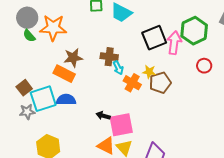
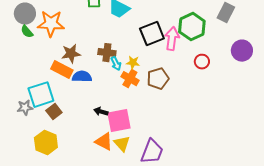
yellow star: (149, 72) -> (133, 63), moved
brown square: (24, 88) -> (54, 112), moved
blue semicircle: (66, 100) -> (82, 77), moved

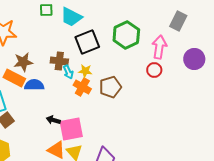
green hexagon: (192, 27) -> (126, 35), moved
black square: (152, 34) -> (87, 42), moved
pink arrow: (172, 39) -> (159, 47), moved

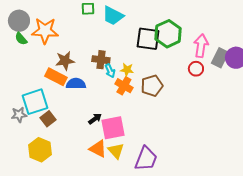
gray rectangle: (178, 21) -> (220, 58), moved
black square: (87, 42) -> (148, 39), moved, turned 30
black arrow: (53, 120) -> (95, 119), turned 128

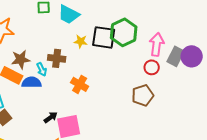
yellow star: (127, 70) -> (81, 41), moved
cyan arrow: (110, 71) -> (42, 69), moved
brown pentagon: (152, 86) -> (143, 95), moved

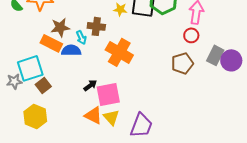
gray rectangle: (176, 56) -> (215, 55), moved
purple circle: (192, 56) -> (231, 60), moved
orange cross: (80, 84) -> (119, 52), size x1.5

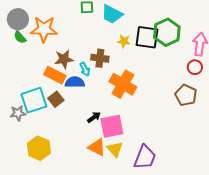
brown pentagon: (182, 63) -> (186, 95), turned -30
brown square: (43, 85) -> (56, 99), moved

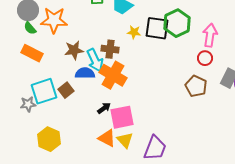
cyan arrow: (85, 69) -> (95, 60), size x1.6
orange rectangle: (55, 75) -> (32, 53), moved
orange cross: (123, 84) -> (113, 75), moved

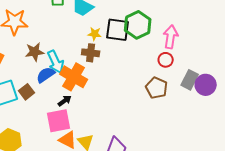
brown cross: (110, 49) -> (91, 53), moved
blue semicircle: (85, 73) -> (46, 75), turned -36
black arrow: (104, 108) -> (65, 101), moved
pink square: (122, 117) -> (59, 121), moved

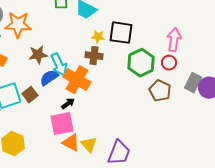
green hexagon: (138, 25) -> (141, 63), moved

